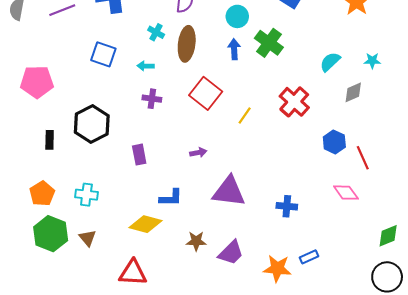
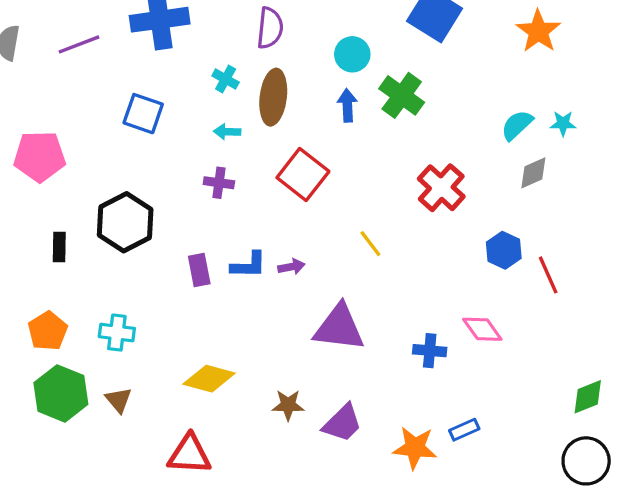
cyan semicircle: (330, 62) -> (517, 125), moved
cyan arrow: (146, 66) -> (227, 132), moved
yellow line: (245, 116) -> (370, 244), moved, turned -72
pink diamond: (346, 193) -> (482, 329), moved
blue L-shape: (171, 198) -> (249, 265), moved

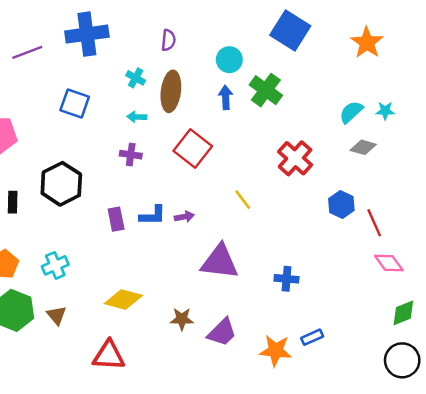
purple semicircle: (270, 28) -> (168, 40), size x0.7
gray diamond: (533, 173) -> (363, 147), turned 40
pink diamond: (482, 329) -> (389, 263), moved
cyan cross: (117, 333) -> (55, 265), turned -30

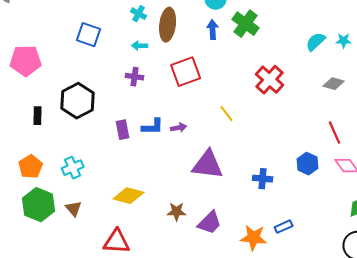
gray diamond: (363, 147) -> (334, 84), moved
red square: (193, 149) -> (186, 72), turned 32
blue hexagon: (341, 205) -> (308, 164), moved

